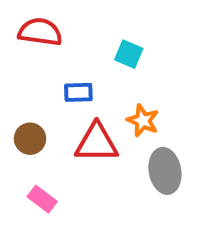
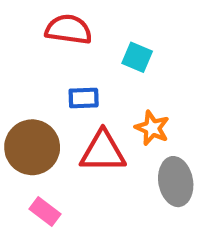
red semicircle: (40, 32) -> (69, 29), moved
brown circle: (30, 139) -> (32, 147), size x1.6

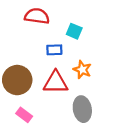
blue rectangle: (84, 98) -> (54, 50), moved
gray ellipse: (176, 182) -> (82, 109), moved

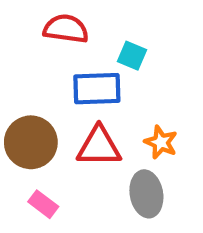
blue rectangle: (54, 50) -> (97, 89), size x1.6
orange star: (82, 70) -> (161, 142), moved

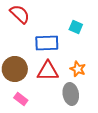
red semicircle: (66, 29) -> (20, 14), moved, turned 35
cyan square: (132, 56) -> (76, 27), moved

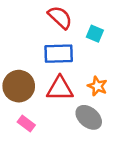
red semicircle: (20, 14) -> (60, 17), moved
gray ellipse: (71, 94) -> (89, 117), turned -40

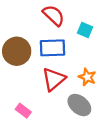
brown circle: (19, 86) -> (17, 51), moved
red triangle: (60, 89) -> (54, 79), turned -40

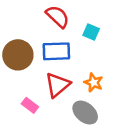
pink rectangle: (23, 111) -> (30, 105), moved

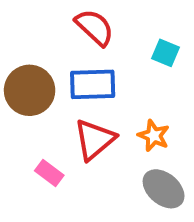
cyan square: (91, 32) -> (165, 53), moved
gray ellipse: (85, 113) -> (164, 189), moved

